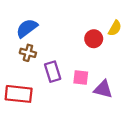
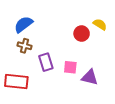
yellow semicircle: (115, 28) -> (100, 24), turned -88

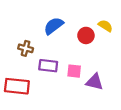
blue semicircle: (23, 24) -> (54, 26), moved
purple rectangle: (46, 62) -> (48, 66), turned -66

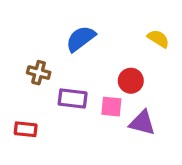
red circle: (86, 35) -> (131, 81), moved
red rectangle: (17, 86) -> (26, 129), size x0.6

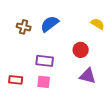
brown cross: (39, 73) -> (24, 27), moved
pink square: (111, 107) -> (44, 82), moved

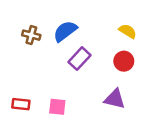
red circle: (81, 50) -> (124, 61), moved
purple rectangle: (45, 61) -> (79, 59), moved, turned -54

